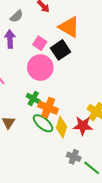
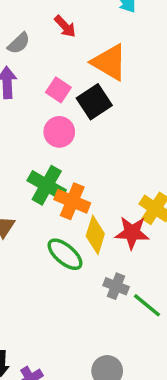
pink circle: (40, 68) -> (59, 132), size x0.7
green cross: (33, 99) -> (47, 185), size x1.5
green ellipse: (43, 123) -> (65, 254), moved

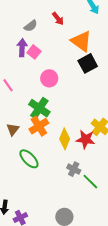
pink square: (58, 90) -> (34, 52), moved
black square: (94, 102) -> (88, 63), moved
orange cross: (72, 201) -> (39, 126), moved, turned 30
green ellipse: (65, 254) -> (29, 159), moved

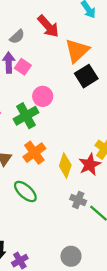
red arrow: (58, 19) -> (48, 26), size x1.5
orange triangle: (81, 41) -> (77, 51), turned 45
green cross: (39, 108) -> (26, 116), moved, turned 30
red star: (86, 139) -> (90, 165), turned -30

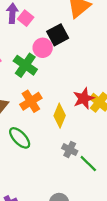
black square: (86, 76) -> (58, 35), moved
green cross: (26, 116) -> (25, 65), turned -30
red star: (90, 165) -> (84, 98), moved

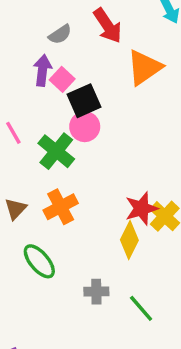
black square: (58, 35) -> (84, 101), moved
yellow diamond: (60, 116) -> (129, 240), moved
gray cross: (70, 150) -> (96, 292), moved, turned -32

